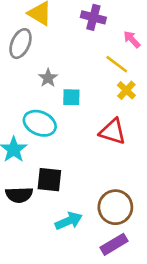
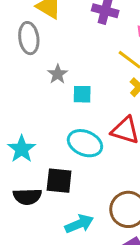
gray ellipse: (20, 44) -> (29, 38), turned -32
cyan ellipse: (40, 123) -> (85, 143), moved

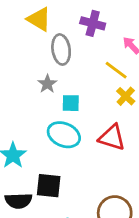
gray ellipse: (29, 38) -> (61, 49), moved
cyan ellipse: (85, 143) -> (64, 135), moved

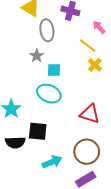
red triangle: (112, 137) -> (90, 114), moved

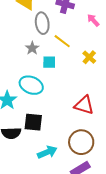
yellow line: (88, 46) -> (62, 41), moved
cyan ellipse: (49, 94) -> (31, 85), moved

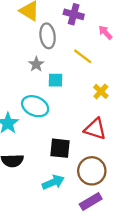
yellow line: (62, 41) -> (83, 56), moved
yellow cross: (89, 57) -> (101, 91), moved
black square: (33, 122) -> (60, 148), moved

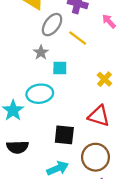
gray ellipse: (48, 36) -> (52, 25), turned 45
yellow line: (83, 56) -> (78, 38), moved
cyan ellipse: (35, 106) -> (40, 94), turned -30

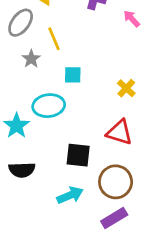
gray ellipse: (52, 25) -> (21, 23), moved
yellow line: (78, 38) -> (54, 39), moved, turned 30
gray star: (41, 52) -> (31, 59), moved

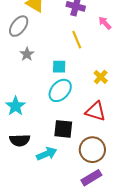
yellow line: (54, 39) -> (77, 40), moved
cyan ellipse: (49, 106) -> (60, 90), moved, turned -40
cyan arrow: (70, 195) -> (47, 154), moved

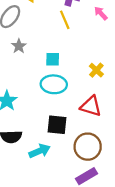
yellow line: (77, 40) -> (65, 20), moved
cyan ellipse: (60, 90) -> (54, 84), turned 50

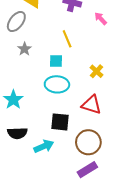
yellow line: (65, 20) -> (67, 39), moved

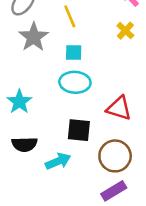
yellow line: (67, 39) -> (70, 16), moved
gray star: (24, 49) -> (34, 37), size x1.6
yellow cross: (97, 71) -> (125, 31), moved

